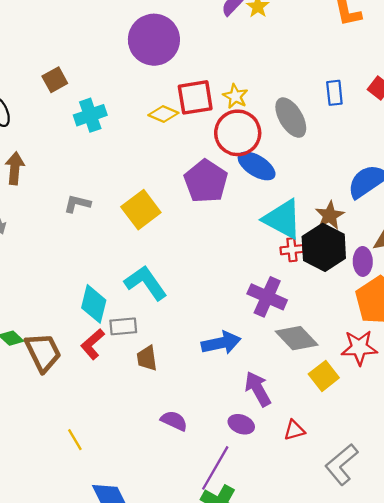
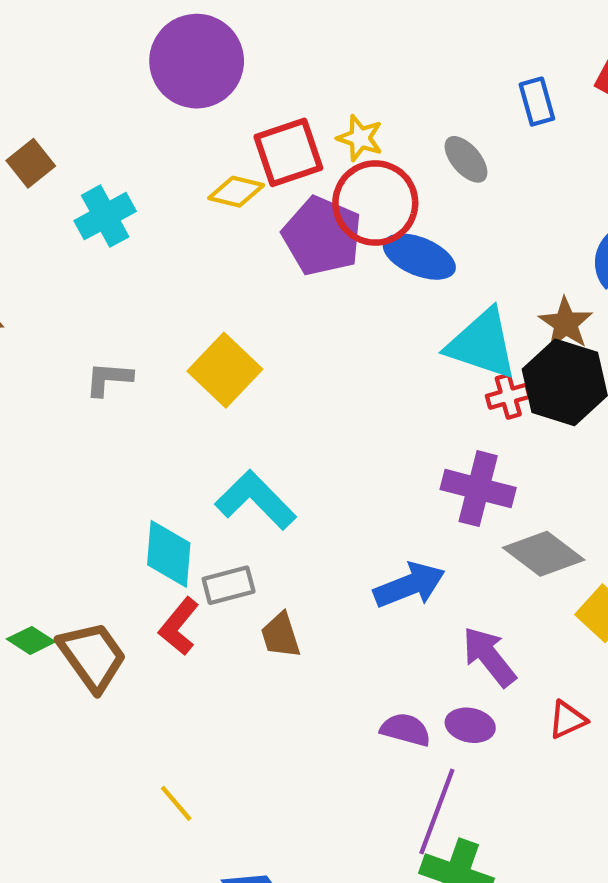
gray ellipse: (291, 118) -> (466, 159), size x0.7
purple pentagon: (206, 181) -> (322, 236), moved
purple semicircle: (174, 421) -> (406, 730), moved

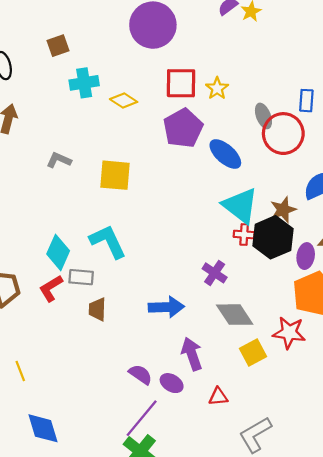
yellow diamond: (236, 192) -> (124, 101), moved
red circle: (375, 203) -> (283, 134), moved
yellow square: (225, 370) -> (115, 175), turned 32
purple cross: (478, 489) -> (215, 273), size x0.7

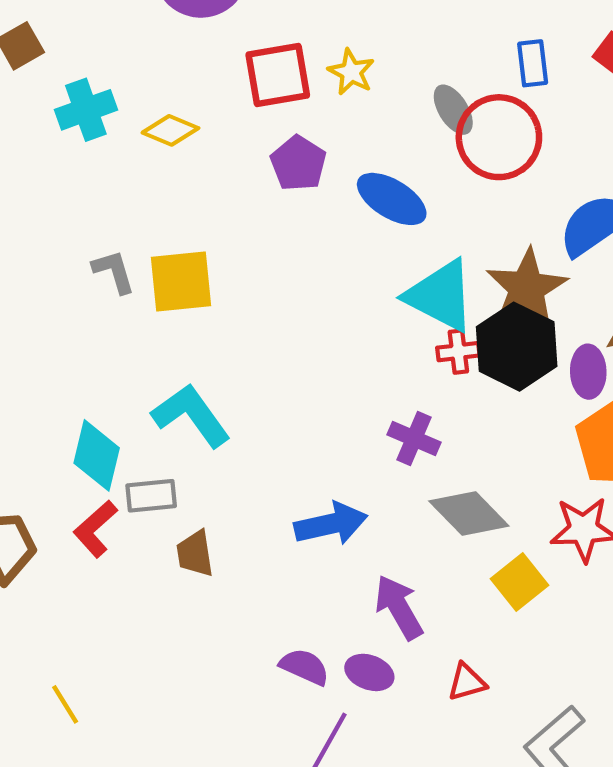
purple pentagon: (183, 128) -> (298, 163), size x0.7
gray L-shape: (59, 160) -> (114, 272), moved, turned 60
brown star: (283, 210) -> (527, 288), size x1.5

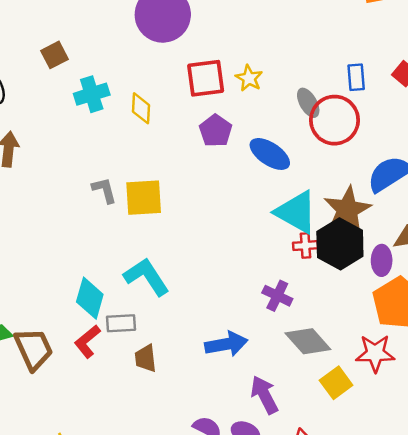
yellow diamond: (170, 130) -> (141, 108), turned 68

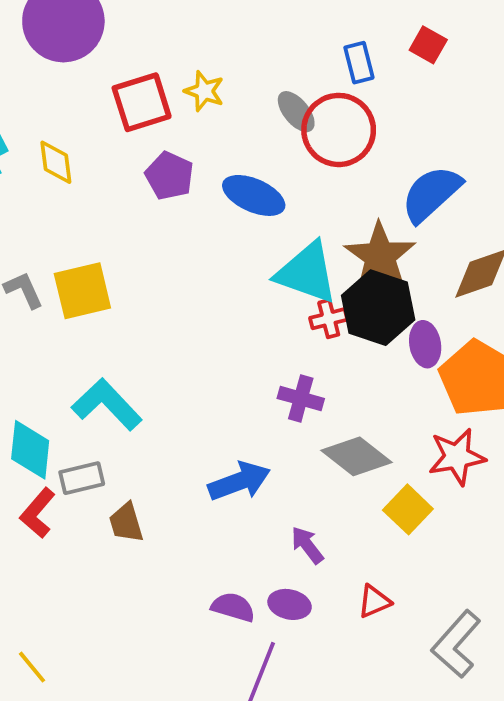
purple ellipse: (382, 260) -> (425, 344), moved
purple arrow: (264, 395) -> (307, 545), size x0.7

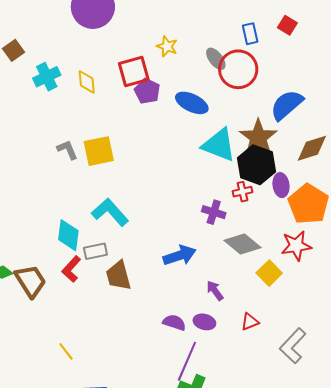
red square: (142, 102) -> (134, 71), moved
red cross: (329, 319) -> (242, 192), moved
brown trapezoid: (126, 523) -> (118, 276), size x1.4

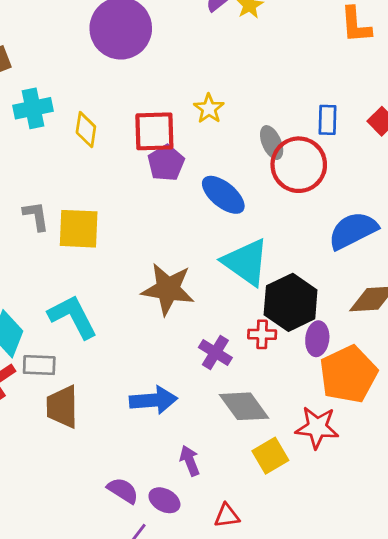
brown star: (258, 137) -> (168, 289), moved, turned 30

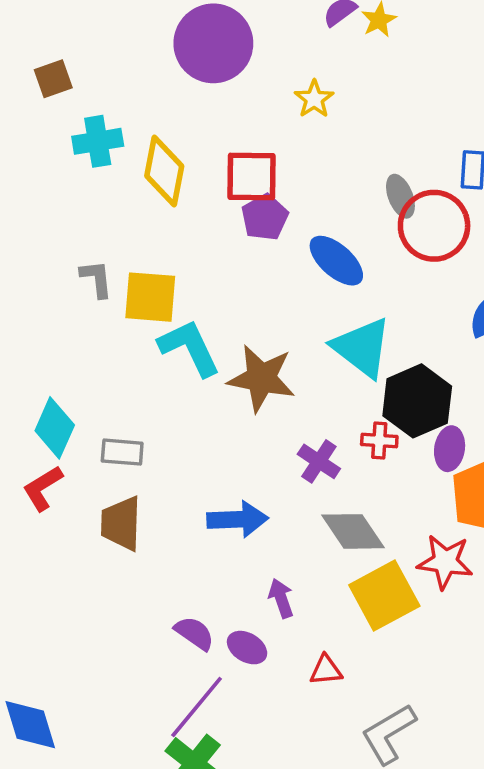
yellow star: (209, 109) -> (314, 99), moved
yellow diamond: (86, 130) -> (164, 171), size x1.5
cyan L-shape: (73, 317) -> (189, 348), moved
gray rectangle: (39, 365) -> (122, 452), moved
yellow square: (270, 456) -> (384, 596), size x1.5

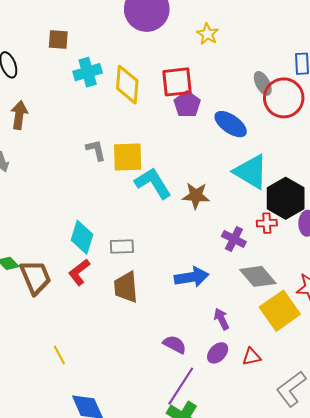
brown square: (53, 79) -> (58, 40), turned 30
brown star: (261, 378) -> (196, 196), size x0.7
purple ellipse: (247, 648) -> (218, 353), moved, turned -70

